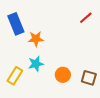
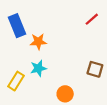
orange circle: (63, 75) -> (65, 94), moved
brown square: (89, 78) -> (95, 69), moved

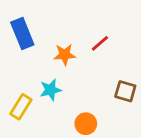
red line: (92, 19) -> (100, 43), moved
orange star: (38, 42) -> (65, 55), moved

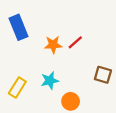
red line: (100, 43) -> (75, 42), moved
cyan star: (51, 90) -> (50, 81), moved

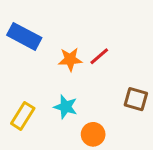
blue rectangle: (18, 27) -> (24, 36), turned -40
cyan star: (50, 81) -> (66, 107), turned 30

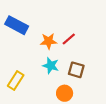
brown square: (136, 99) -> (76, 70), moved
cyan star: (66, 107) -> (51, 66), moved

